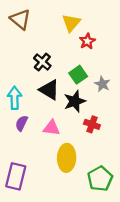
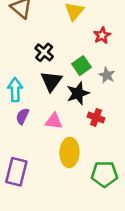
red star: (87, 41) -> (102, 35), moved
black triangle: (49, 90) -> (51, 81), turned 35
green pentagon: (100, 179) -> (104, 174), turned 30

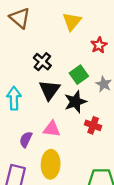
purple semicircle: (22, 116) -> (26, 140), moved
yellow ellipse: (69, 152) -> (51, 164), moved

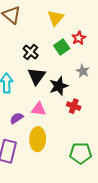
green square: (79, 75) -> (62, 47), moved
purple semicircle: (26, 140) -> (17, 118), turned 32

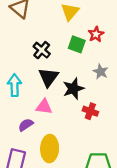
green square: (62, 47) -> (77, 44), turned -35
pink triangle: (39, 109) -> (44, 107), moved

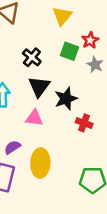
gray star: (101, 72) -> (95, 65), moved
purple semicircle: (26, 125) -> (12, 147), moved

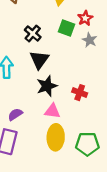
black star: (66, 99) -> (47, 86), moved
pink triangle: (34, 118) -> (52, 111), moved
yellow ellipse: (40, 163) -> (56, 137), moved

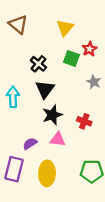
gray star: (90, 40) -> (94, 82), moved
purple semicircle: (15, 114) -> (30, 144), moved
yellow ellipse: (56, 137) -> (47, 173), moved

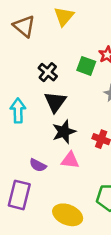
yellow triangle: (65, 28) -> (64, 16), moved
purple semicircle: (30, 144) -> (38, 165), turned -120
yellow ellipse: (47, 173) -> (68, 215), moved, turned -70

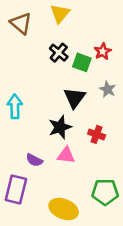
black cross: (48, 72) -> (59, 53), moved
black triangle: (55, 102) -> (75, 98), moved

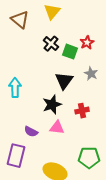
red cross: (97, 134) -> (82, 111), turned -32

